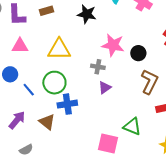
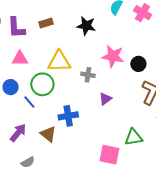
gray cross: (98, 67) -> (88, 75), moved
green circle: (54, 83) -> (42, 84), moved
green triangle: (132, 126) -> (134, 137), turned -30

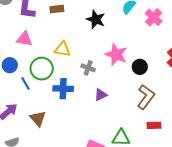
yellow triangle: (59, 61) -> (62, 49), size x0.7
blue cross: (68, 116) -> (63, 89), moved

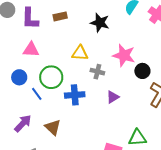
yellow triangle: (62, 49) -> (80, 53), moved
black circle: (140, 67) -> (142, 71), moved

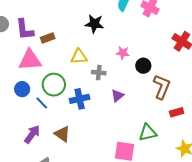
brown rectangle: (60, 16) -> (48, 38), moved
pink triangle: (31, 50) -> (30, 60), size x1.4
pink star: (124, 55) -> (123, 53), size x0.6

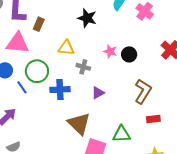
brown rectangle: (48, 38) -> (39, 24), turned -56
black circle: (143, 66) -> (129, 54), moved
brown triangle: (62, 134) -> (79, 124), moved, size x1.4

